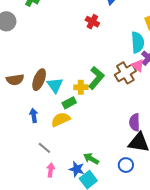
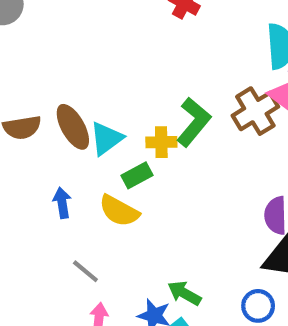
brown ellipse: (39, 80) -> (73, 127), turned -50
cyan triangle: (55, 85) -> (106, 138), turned 30
yellow semicircle: (61, 119) -> (119, 211), turned -126

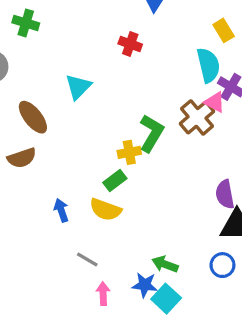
brown ellipse: (73, 127) -> (33, 117), moved
cyan triangle: (106, 138) -> (78, 87), moved

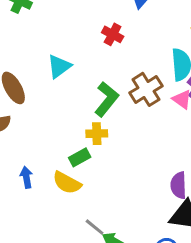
brown cross: (197, 117) -> (146, 89), moved
green L-shape: (151, 133) -> (107, 99), moved
gray line: (87, 259) -> (95, 227), moved

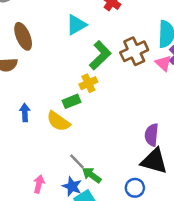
cyan triangle: (59, 66) -> (76, 25), moved
yellow cross: (97, 134) -> (88, 83), turned -30

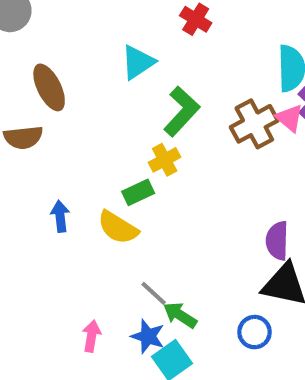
brown cross: (134, 51) -> (254, 124), moved

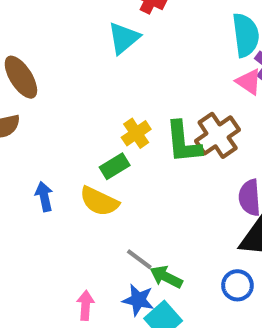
cyan triangle: (138, 62) -> (124, 38), moved
green L-shape: (182, 111) -> (183, 142), moved, turned 138
brown cross: (254, 124) -> (218, 135), moved

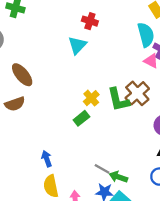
blue arrow: (44, 197) -> (47, 159), moved
yellow semicircle: (99, 201) -> (51, 186), moved, turned 60

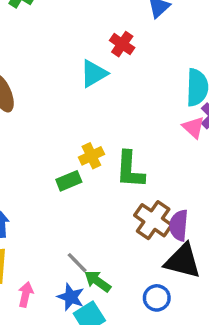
brown cross: (137, 93) -> (153, 220), moved, turned -30

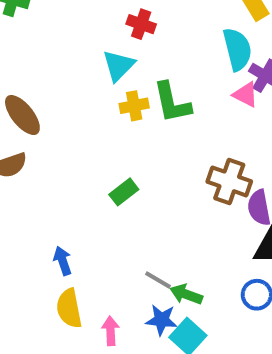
yellow cross: (91, 156) -> (134, 106), moved, turned 30
green L-shape: (130, 170) -> (172, 103), moved
brown cross: (153, 220) -> (229, 181), moved

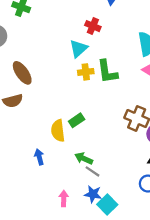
green arrow: (186, 294) -> (84, 158), moved
yellow semicircle: (69, 308) -> (58, 131), moved

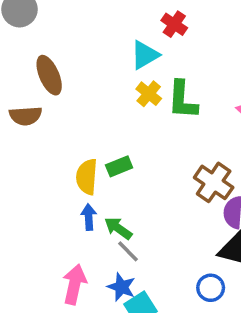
yellow cross: (86, 72) -> (149, 94), turned 35
blue arrow: (39, 157) -> (89, 217), moved
pink arrow: (64, 198) -> (74, 284), size x1.5

